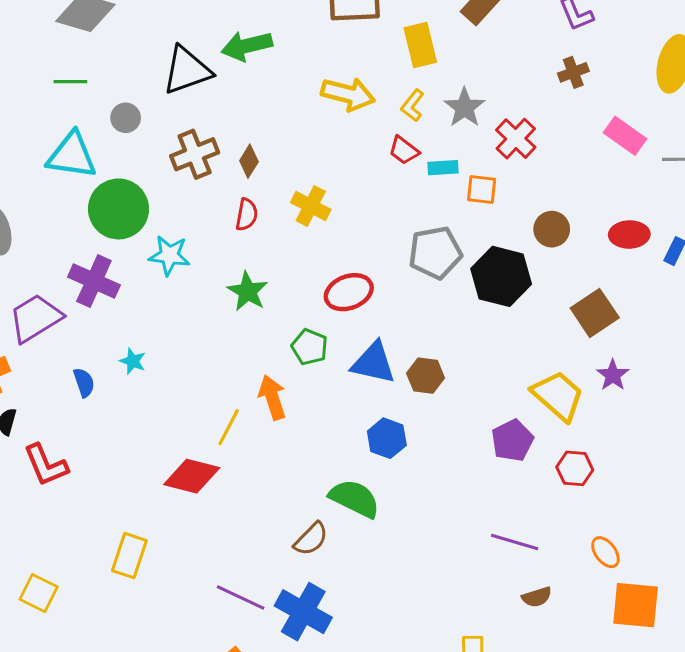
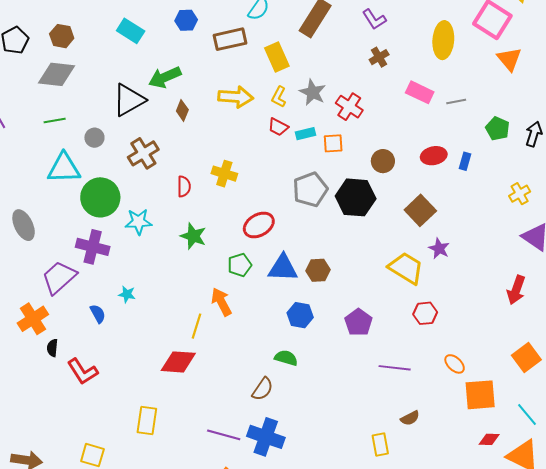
brown diamond: (249, 161) -> (182, 110), moved
green pentagon: (310, 347) -> (240, 265), turned -30
purple pentagon: (512, 440) -> (358, 322), moved
green semicircle: (355, 499) -> (286, 358), size x0.7
brown semicircle: (537, 597) -> (410, 418), moved

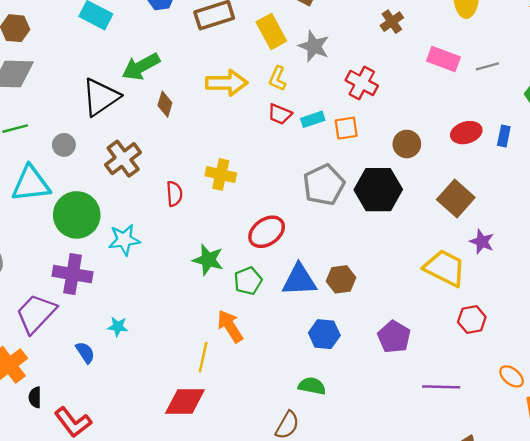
gray star: (313, 92) -> (314, 46), moved
green star: (193, 236) -> (208, 260), moved

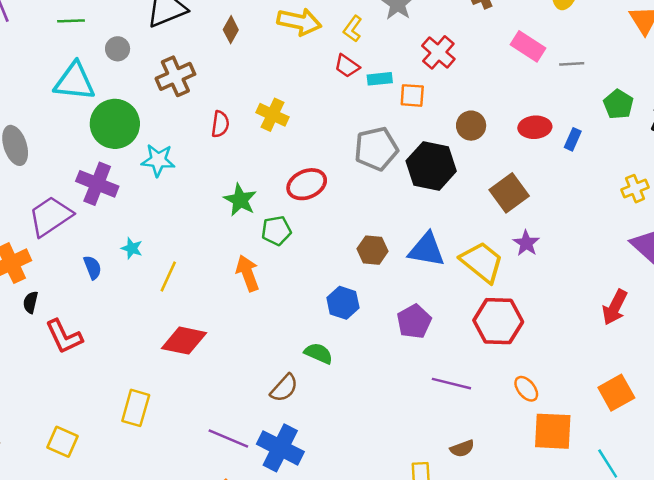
blue triangle: (299, 280) -> (427, 250), moved
red hexagon: (472, 319) -> (498, 321), size x1.6
yellow line: (203, 357) -> (168, 276), moved

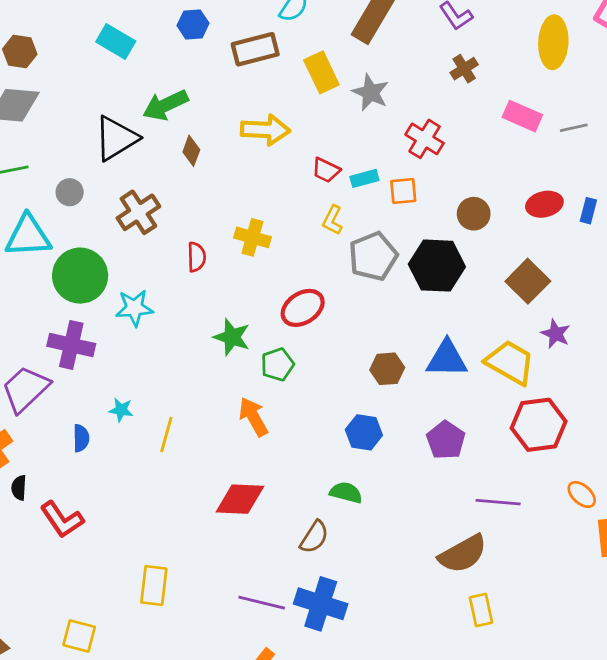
yellow L-shape: (353, 29) -> (333, 220), moved
blue semicircle: (93, 267) -> (81, 438), turned 30
red diamond: (184, 341) -> (240, 499), moved
brown semicircle: (462, 448) -> (463, 554), moved, size x1.8

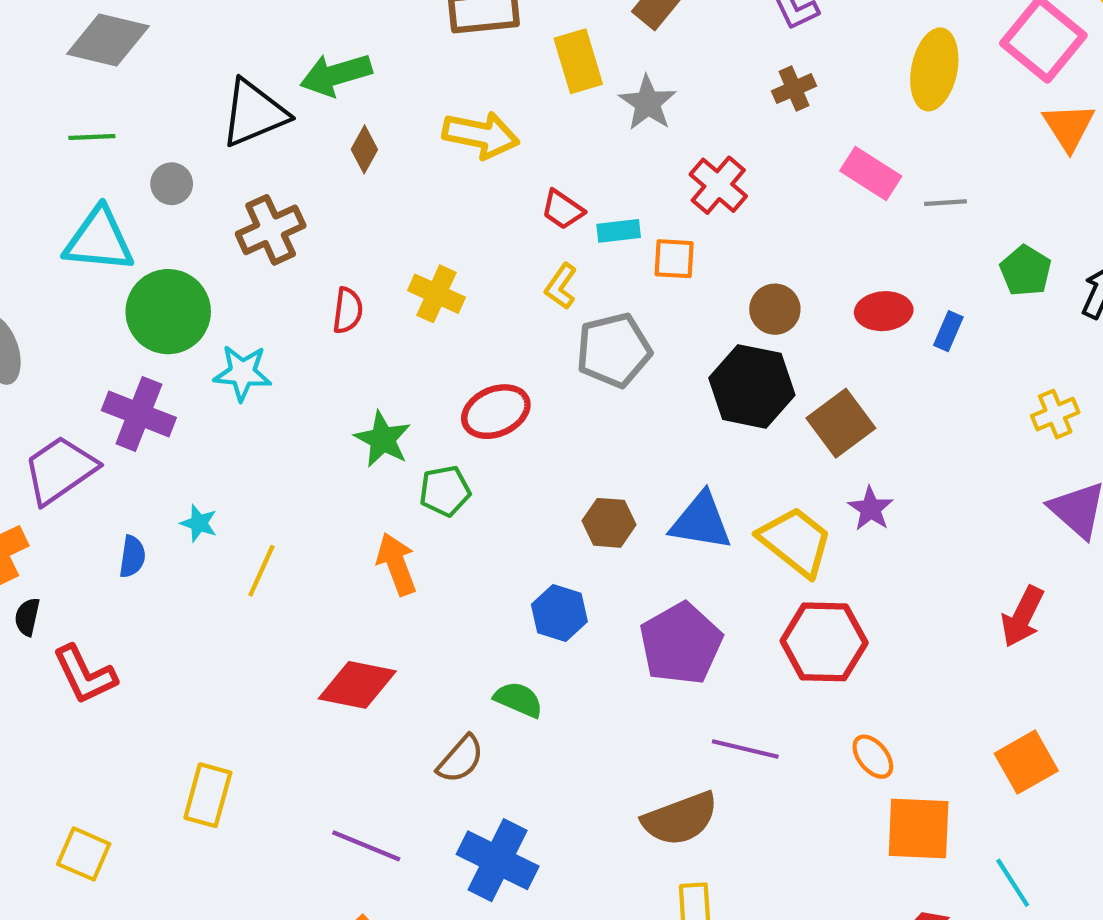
black hexagon: (437, 266) -> (752, 386), moved
purple pentagon: (446, 440) -> (681, 644), size x1.4
blue cross: (321, 604) -> (498, 860), moved

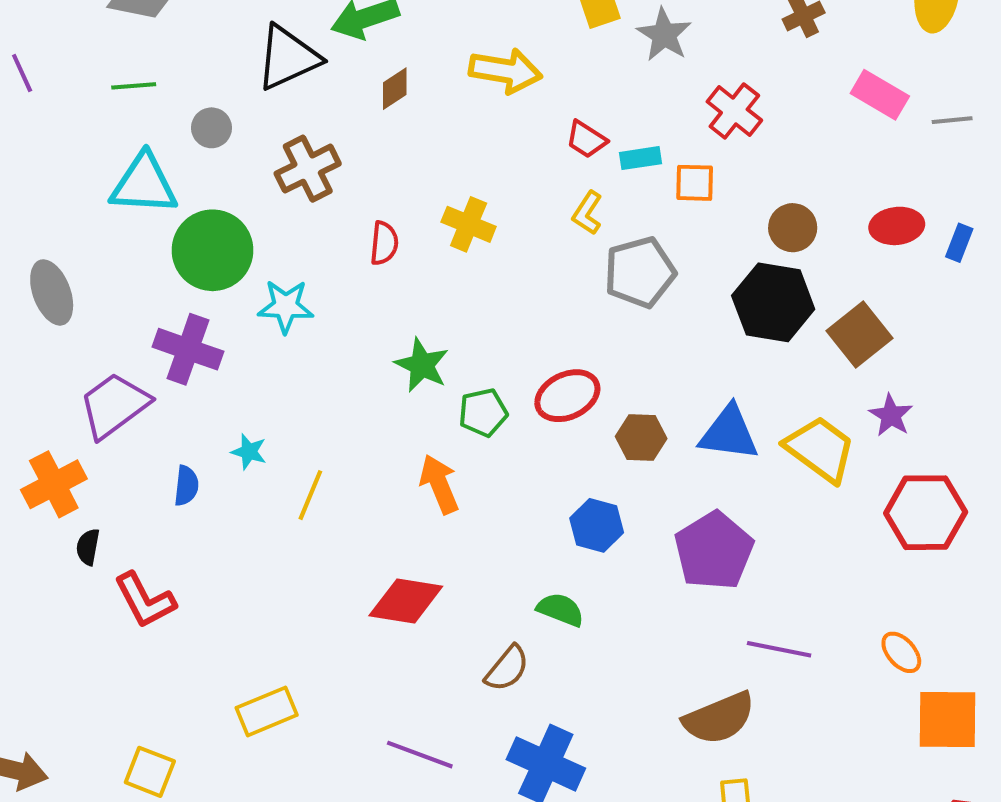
brown diamond: (364, 149) -> (395, 89), turned 30
red ellipse: (496, 412) -> (567, 396), moved
red hexagon: (824, 642) -> (926, 513), moved
yellow rectangle: (208, 795) -> (267, 711), turned 54

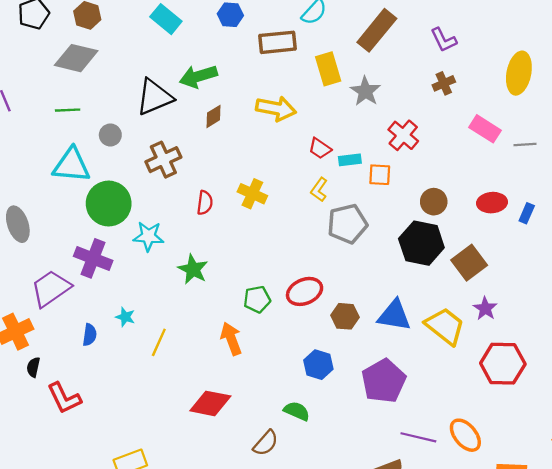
green star: (422, 365) -> (193, 269), moved
orange ellipse: (901, 652) -> (465, 435), moved, size x1.4

